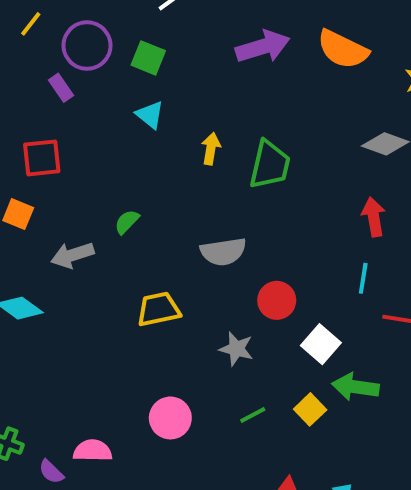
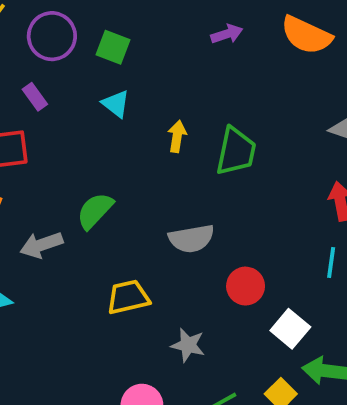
purple arrow: (263, 47) -> (227, 34), size x0.6
purple rectangle: (61, 88) -> (35, 97), moved
green semicircle: (127, 222) -> (95, 211), size x1.5
gray star: (236, 349) -> (188, 345), moved

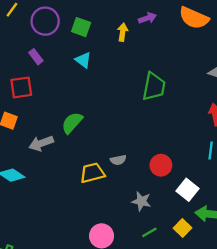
yellow arrow: (177, 136) -> (123, 32), moved
gray semicircle: (191, 239) -> (118, 160), moved, size x0.6
gray star: (188, 345) -> (141, 201), moved

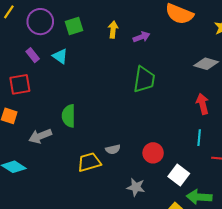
purple arrow: (147, 18) -> (141, 37), moved
green square: (81, 27) -> (74, 26), turned -36
cyan triangle: (83, 60) -> (60, 56), moved
green semicircle: (72, 123) -> (69, 116), turned -40

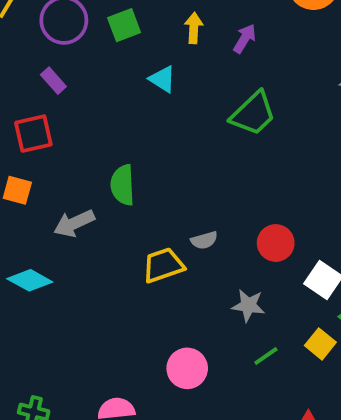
purple arrow: (141, 37) -> (245, 38), turned -35
cyan triangle: (60, 56) -> (162, 79), moved
green trapezoid: (144, 79) -> (253, 114), turned 40

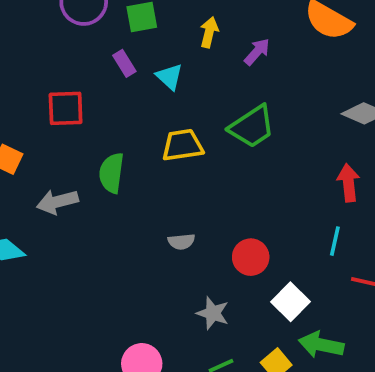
purple rectangle: (53, 81) -> (124, 63), moved
red square: (33, 134) -> (66, 108), moved
yellow trapezoid: (163, 265) -> (182, 145), moved

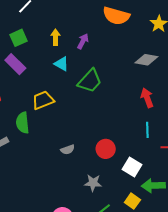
purple rectangle: (124, 63) -> (15, 64), size x1.5
cyan triangle: (169, 77) -> (61, 64), moved
yellow trapezoid: (182, 145) -> (43, 100), moved

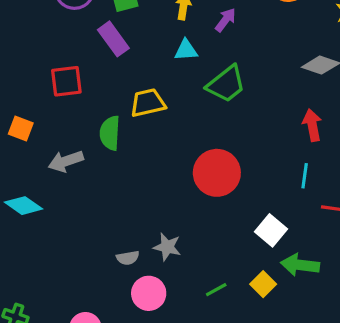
cyan triangle: (61, 64) -> (186, 50), turned -42
red circle: (106, 149) -> (217, 173), moved, size x1.5
gray semicircle: (68, 150) -> (128, 258), moved
gray star: (93, 183) -> (167, 247), moved

